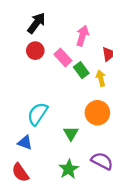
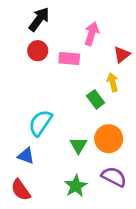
pink rectangle: (63, 58) -> (69, 59), turned -42
green rectangle: (81, 70) -> (96, 99), moved
orange circle: (97, 113) -> (109, 139), moved

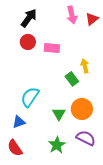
pink arrow: (92, 34) -> (72, 15), moved, turned 150
red triangle: (122, 55) -> (92, 19), moved
blue triangle: (26, 156) -> (19, 122), turned -40

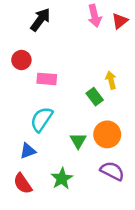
red circle: (28, 42) -> (21, 60), moved
pink rectangle: (52, 48) -> (47, 79), moved
green star: (57, 145) -> (62, 179), moved

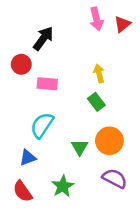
black arrow: (40, 20) -> (43, 38), moved
yellow arrow: (111, 80) -> (99, 73), moved

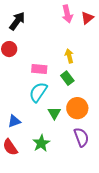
black arrow: (43, 38) -> (17, 21), moved
pink rectangle: (47, 84) -> (39, 69), moved
cyan semicircle: (42, 125) -> (38, 92), moved
purple semicircle: (115, 178) -> (81, 137), turned 42

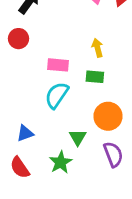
green rectangle: (67, 78) -> (95, 77), turned -48
green triangle: (54, 113) -> (78, 137), moved

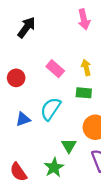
red circle: (18, 39) -> (16, 78), moved
pink rectangle: (58, 65) -> (55, 69), moved, turned 36
blue triangle: (25, 133) -> (23, 119), moved

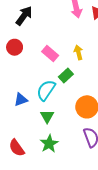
red circle: (16, 78) -> (15, 47), moved
green rectangle: (84, 93) -> (66, 75), moved, turned -48
green triangle: (69, 146) -> (47, 116), moved

